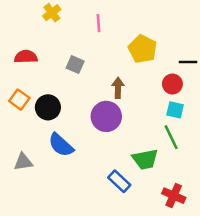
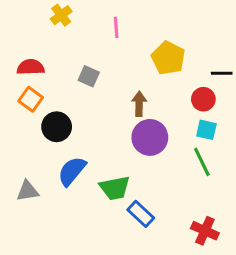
orange square: (19, 100) -> (31, 99), moved
purple circle: (106, 116) -> (150, 137), moved
blue semicircle: (61, 145) -> (72, 171), turned 88
green trapezoid: (145, 159) -> (115, 188), moved

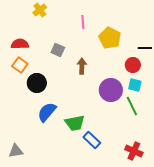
pink line: (116, 27) -> (83, 22), moved
brown arrow: (139, 104) -> (82, 66), moved
purple circle: (150, 137) -> (111, 90), moved
gray triangle: (28, 191) -> (16, 151), moved

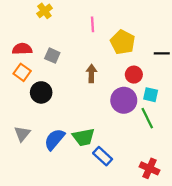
gray square: (58, 50) -> (52, 56), moved
red circle: (133, 65) -> (134, 75), moved
blue semicircle: (47, 112) -> (55, 139), moved
gray triangle: (16, 151) -> (22, 134), moved, turned -42

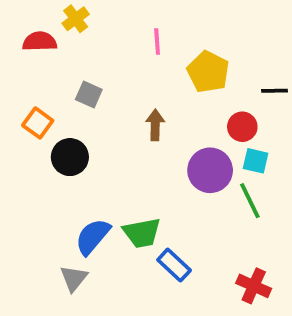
red semicircle: (22, 49) -> (40, 41), moved
red circle: (134, 75) -> (242, 127), moved
gray triangle: (22, 134) -> (74, 278), moved

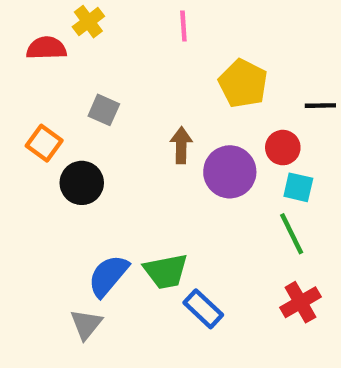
pink line: (157, 41) -> (183, 26), moved
purple circle: (210, 170) -> (230, 172), moved
red cross: (254, 286) -> (300, 302), moved, turned 36

